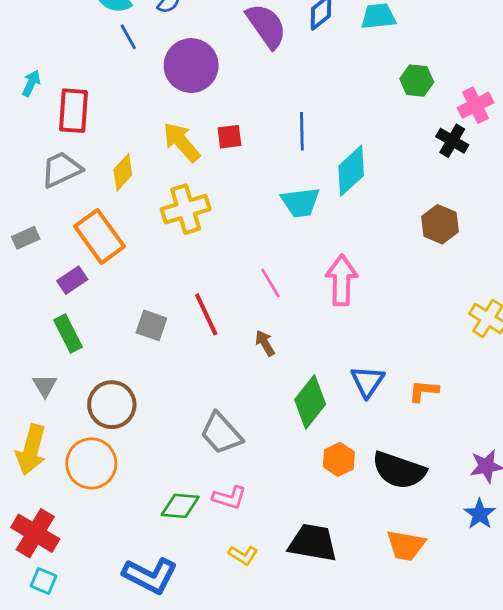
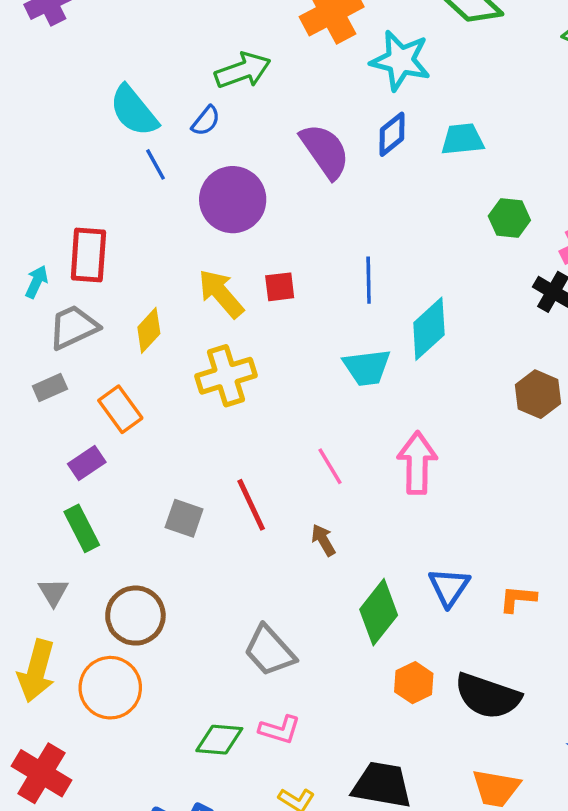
cyan arrow: (31, 83) -> (36, 282), moved
orange rectangle: (100, 236) -> (120, 409), size x0.7
gray rectangle: (26, 238) -> (50, 387), moved

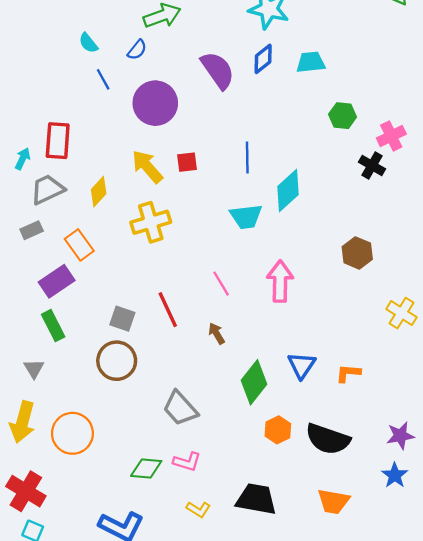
cyan semicircle: (134, 111) -> (88, 43), size x0.6
brown hexagon: (538, 394) -> (357, 253), moved
purple rectangle: (87, 463) -> (57, 281), size x1.4
brown circle: (135, 616) -> (117, 361), moved

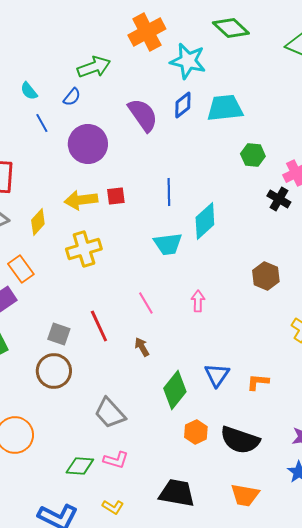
cyan trapezoid: (311, 62) -> (225, 108), size x1.4
yellow arrow: (147, 167) -> (81, 200), turned -56
pink arrow: (280, 281) -> (198, 301), size x0.6
yellow L-shape: (198, 509) -> (113, 507), moved

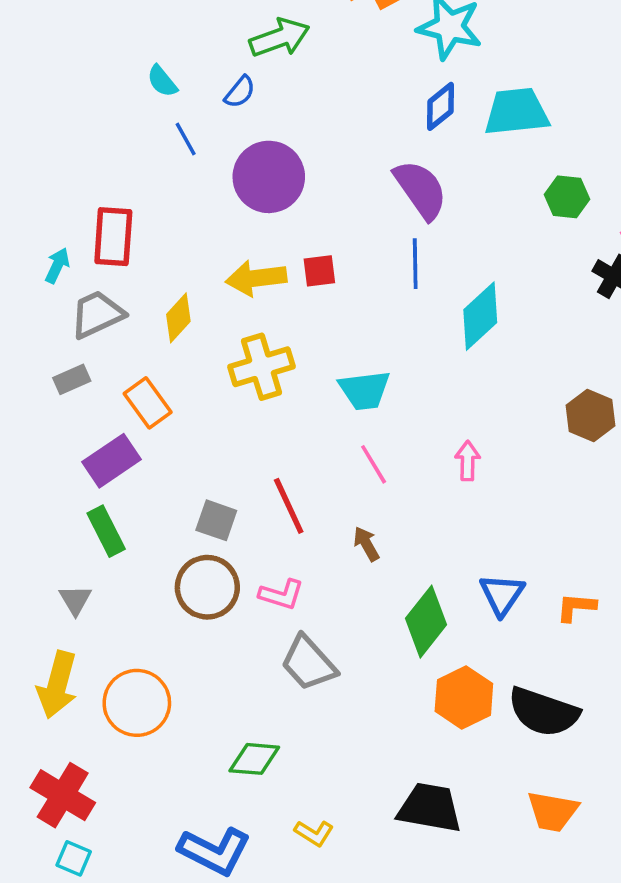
purple semicircle: (143, 115) -> (421, 190), moved
cyan trapezoid: (168, 244) -> (365, 390), moved
orange hexagon: (196, 432) -> (464, 697), size x1.4
pink L-shape: (116, 460) -> (281, 594), moved

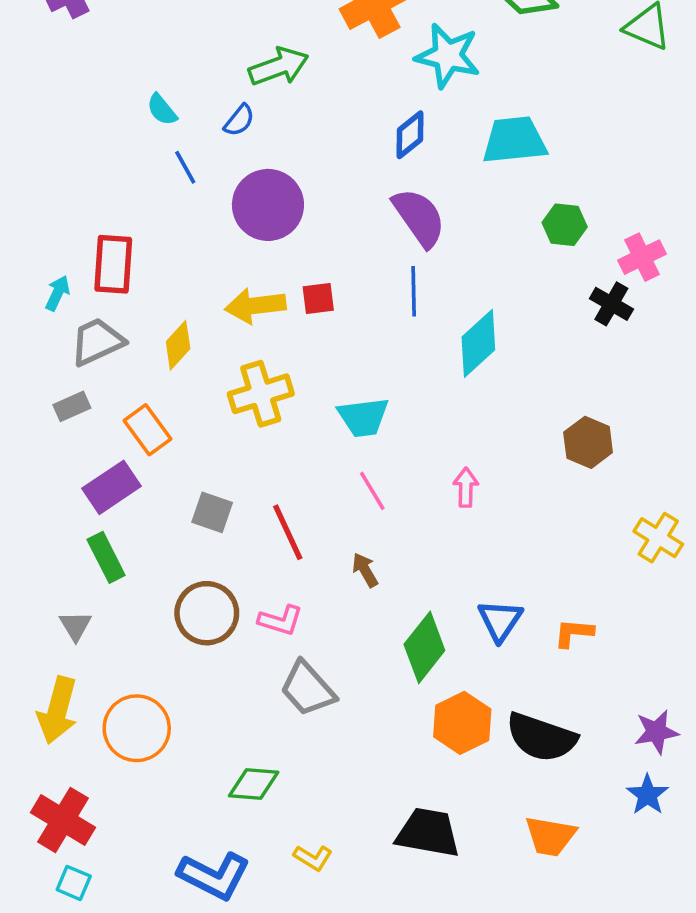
blue diamond: (440, 106) -> (410, 135), moved
gray square: (216, 520) -> (212, 512), moved

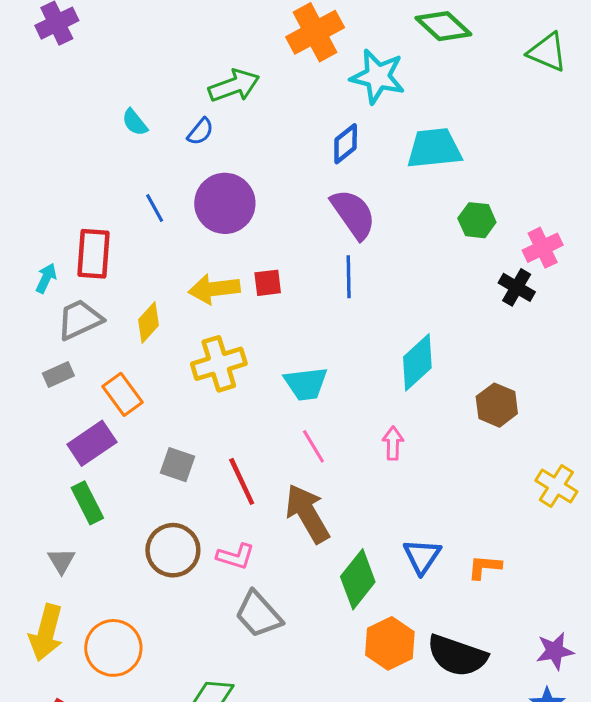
blue line: (185, 167) -> (155, 208), moved
cyan diamond: (478, 343) -> (417, 362), moved
brown arrow: (365, 570) -> (307, 514), size x2.0

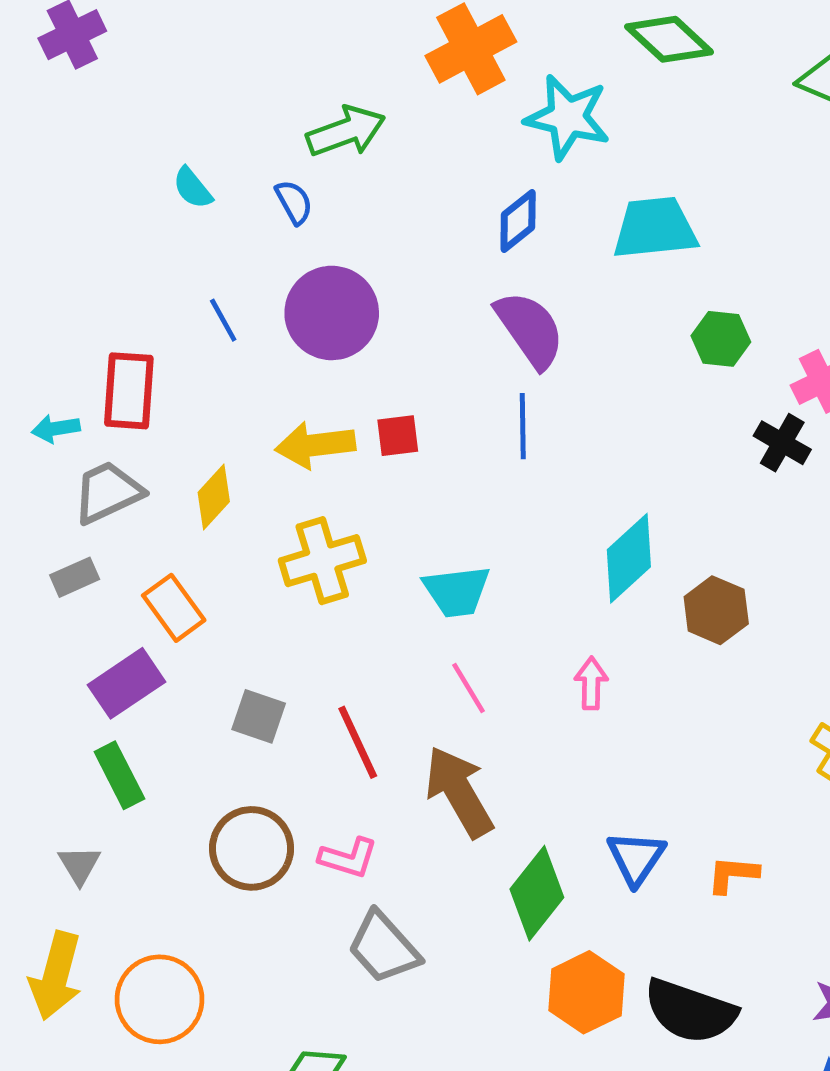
blue semicircle: (200, 132) -> (294, 202), turned -68
cyan arrow: (46, 278) -> (56, 429), turned -124
brown hexagon: (497, 405) -> (716, 610), moved

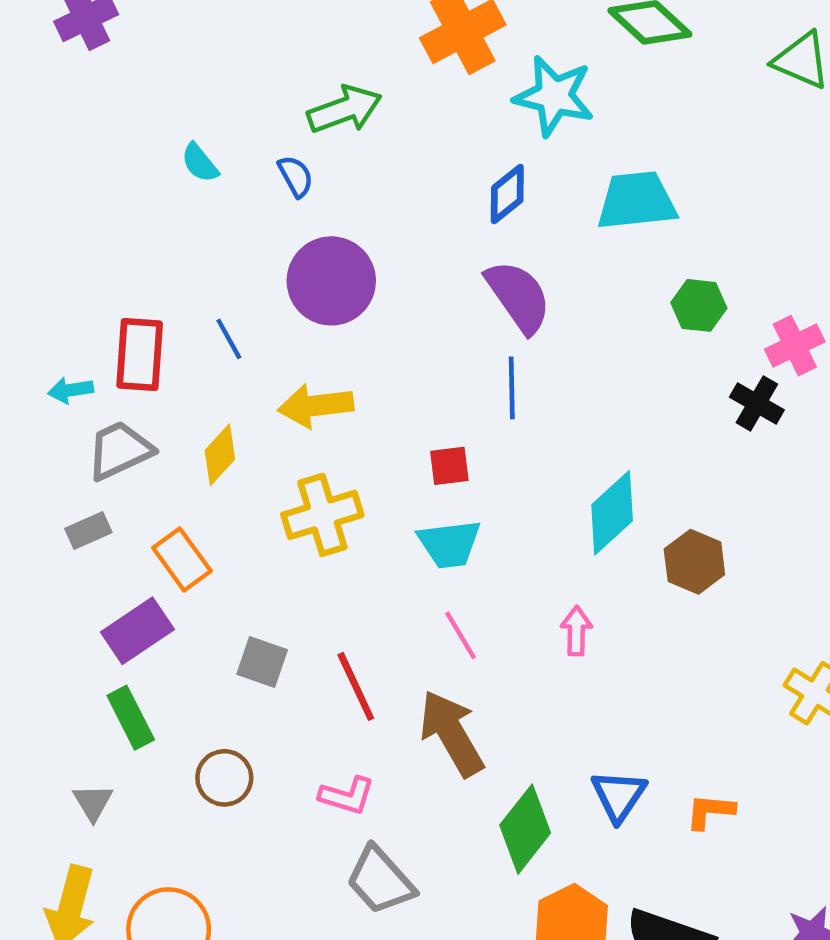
blue line: (223, 320) -> (229, 339), moved
red square: (398, 436) -> (449, 466), moved
brown circle: (252, 848) -> (224, 778), moved, size x0.7

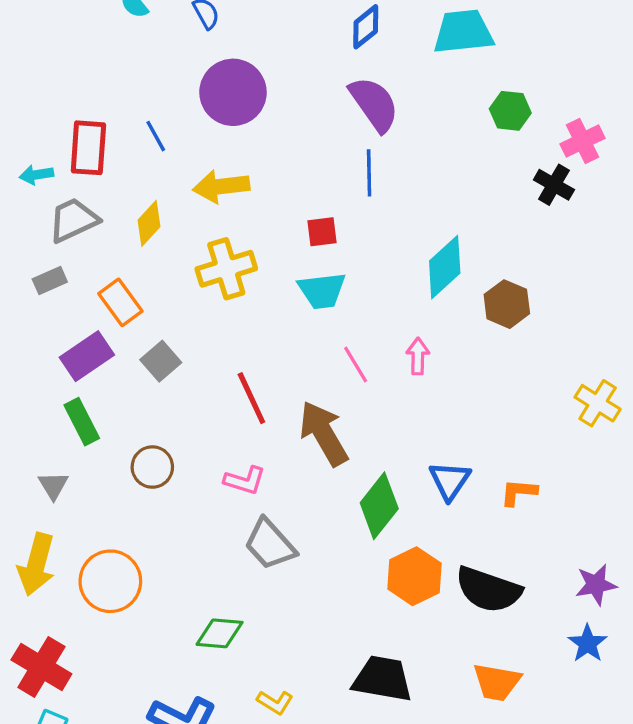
pink line: (461, 635) -> (356, 365), moved
gray square: (262, 662) -> (161, 361), moved, turned 30

